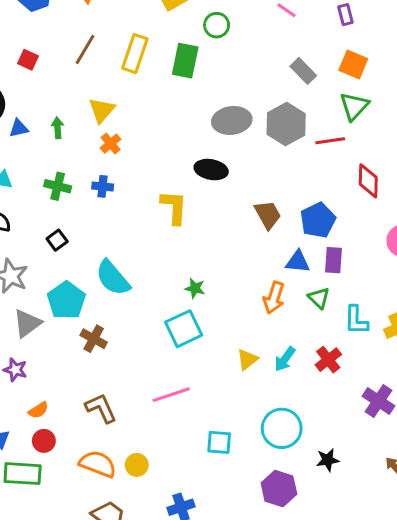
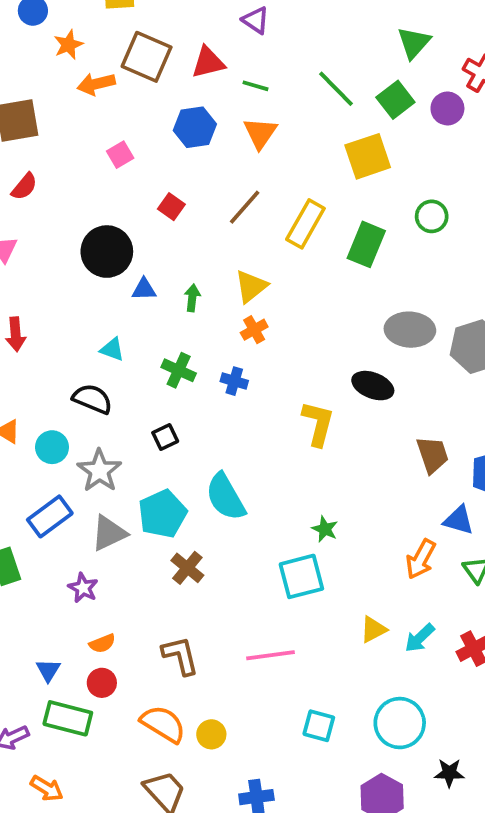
green circle: (217, 25) -> (432, 216), moved

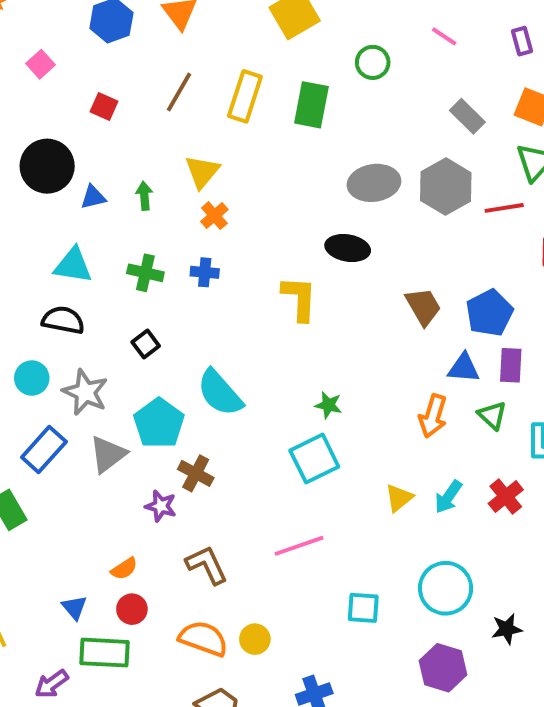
cyan triangle: (112, 349) -> (73, 265), size x1.5
purple star: (83, 588) -> (161, 506), moved

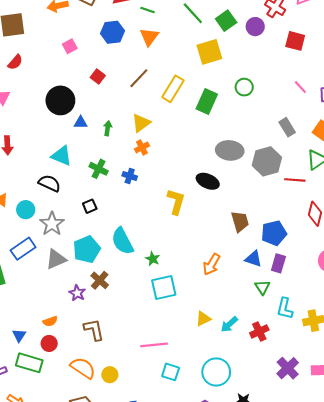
pink line: (444, 36) -> (300, 87), moved
green star: (328, 405) -> (153, 259), moved
orange arrow: (433, 416) -> (212, 264), moved
pink line: (299, 546) -> (154, 345), moved

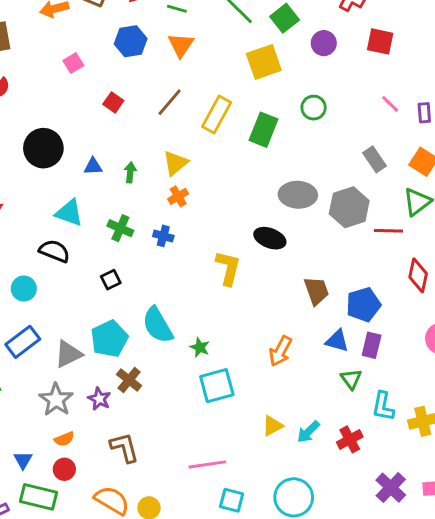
purple circle: (255, 27) -> (324, 43), moved
black circle: (60, 100) -> (43, 148), moved
gray star: (52, 224) -> (56, 400), moved

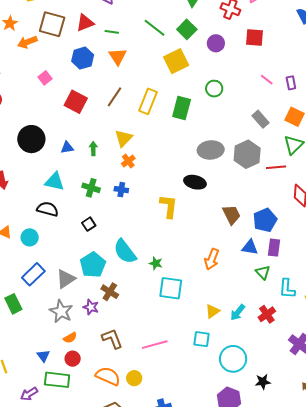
red square: (113, 102) -> (76, 102), size x1.6
cyan square: (217, 386) -> (171, 288), turned 30
pink line: (207, 464) -> (155, 345), moved
cyan square: (232, 500) -> (202, 339), moved

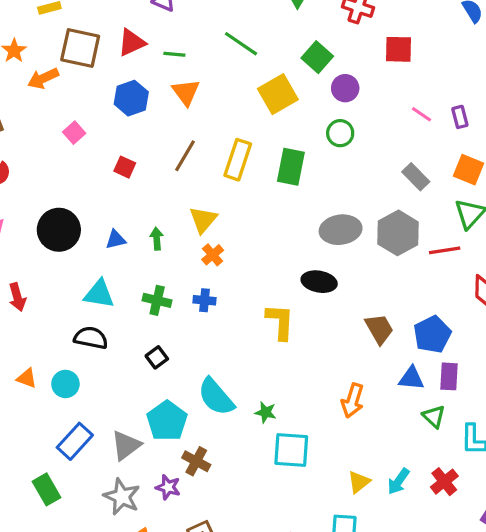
green square: (187, 29) -> (317, 57), moved
purple circle: (216, 43) -> (345, 88), moved
red square: (76, 102) -> (125, 167), size x0.6

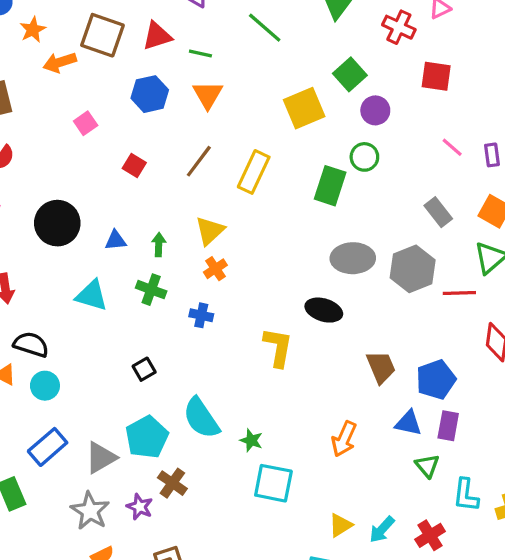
green line: (241, 44) -> (265, 28), moved
green rectangle: (291, 167) -> (330, 186), moved
green cross: (157, 300) -> (151, 290), moved
black semicircle: (91, 338) -> (31, 344), moved

